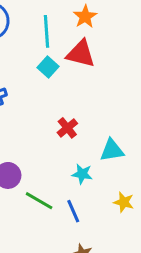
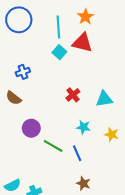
cyan triangle: (112, 150) -> (104, 99), moved
yellow star: (124, 202) -> (112, 134), moved

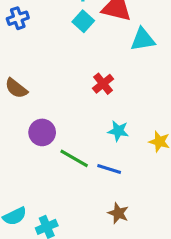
blue cross: (23, 72) -> (18, 18), moved
cyan triangle: (104, 99) -> (143, 40), moved
blue line: (77, 153) -> (109, 169), turned -49

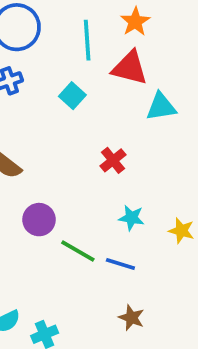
cyan square: (83, 21) -> (72, 96), moved

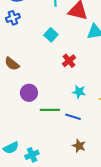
cyan square: (72, 96) -> (51, 35), moved
green line: (78, 251) -> (50, 110), turned -30

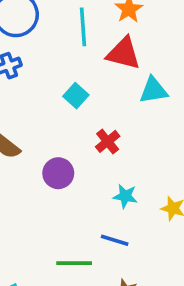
purple circle: (29, 93) -> (58, 173), moved
green line: (50, 110) -> (74, 263), moved

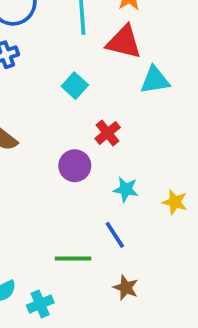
purple circle: (58, 173) -> (75, 166), moved
blue line: (115, 240) -> (115, 235), turned 40

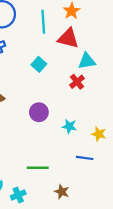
red cross: (108, 133) -> (77, 82), moved
blue line: (115, 235) -> (85, 158), moved, turned -49
brown star: (126, 288) -> (62, 192), moved

